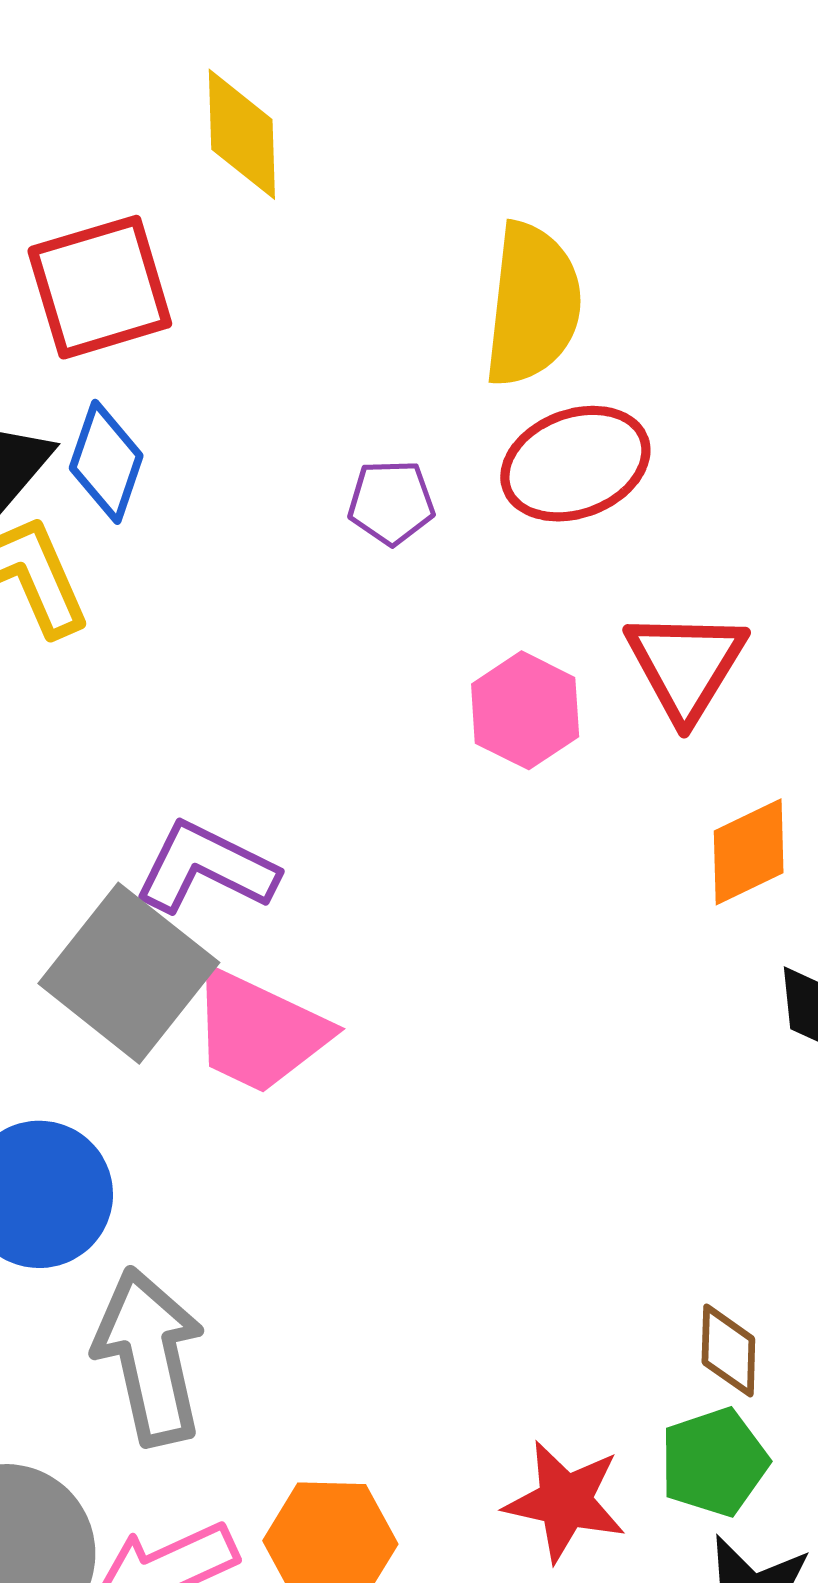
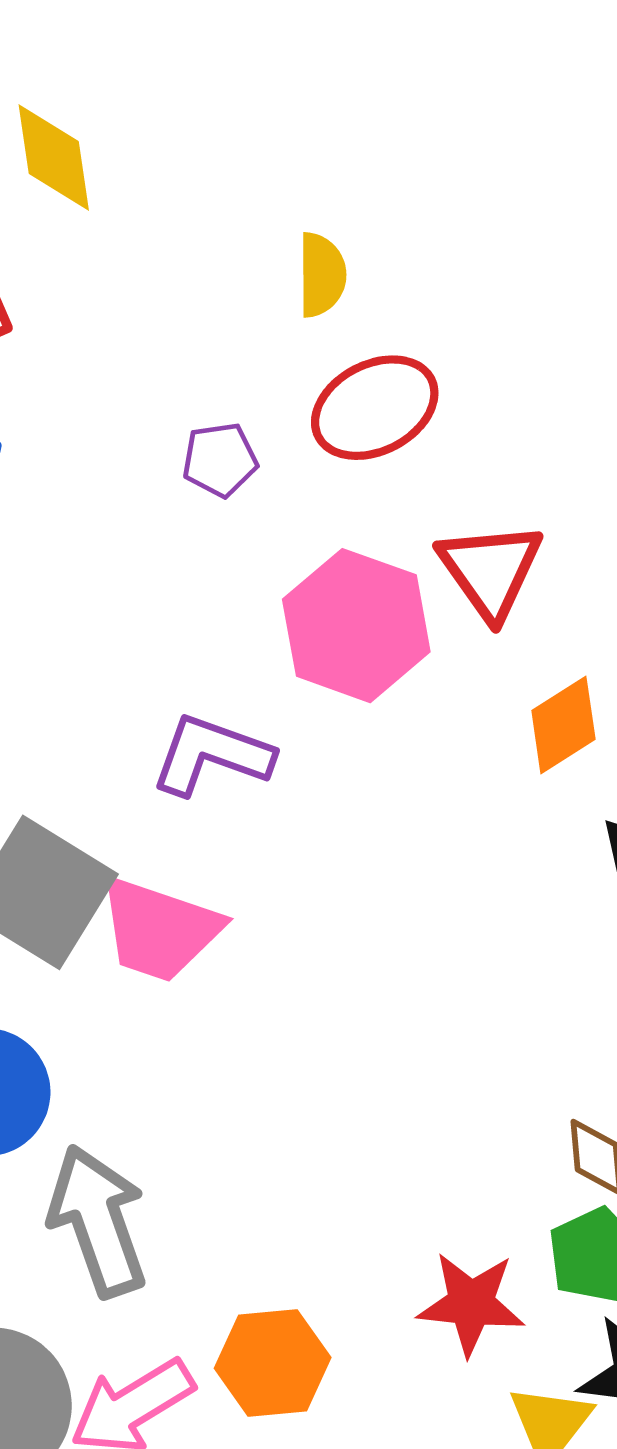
yellow semicircle: (533, 305) -> (322, 275), size x0.6
pink hexagon: (525, 710) -> (356, 626), size x1.5
purple L-shape: (206, 868) -> (212, 755), moved

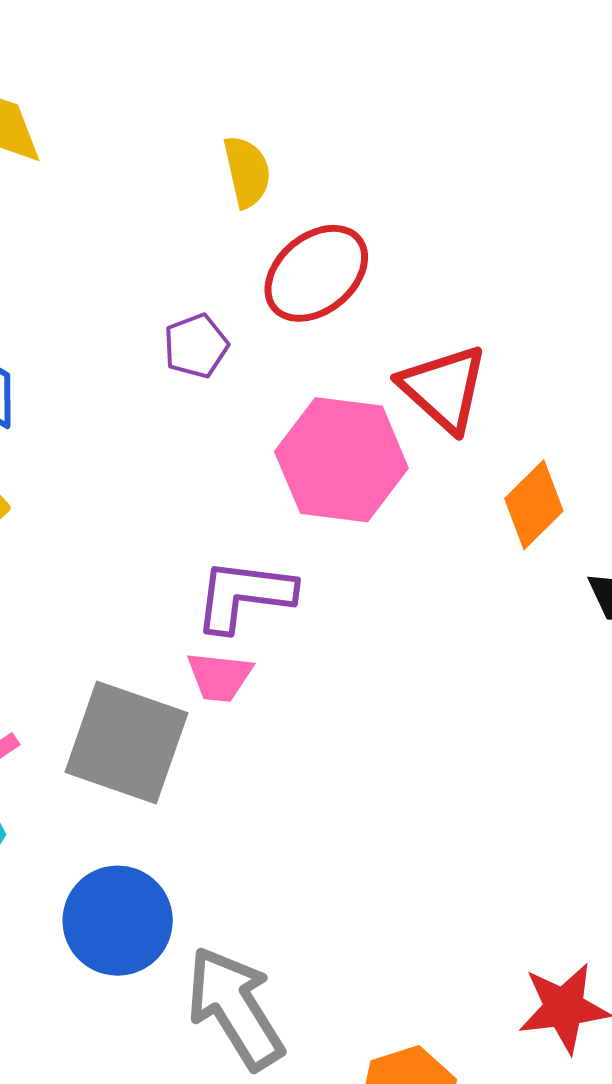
pink trapezoid: (159, 929) -> (220, 677), moved, size x0.6

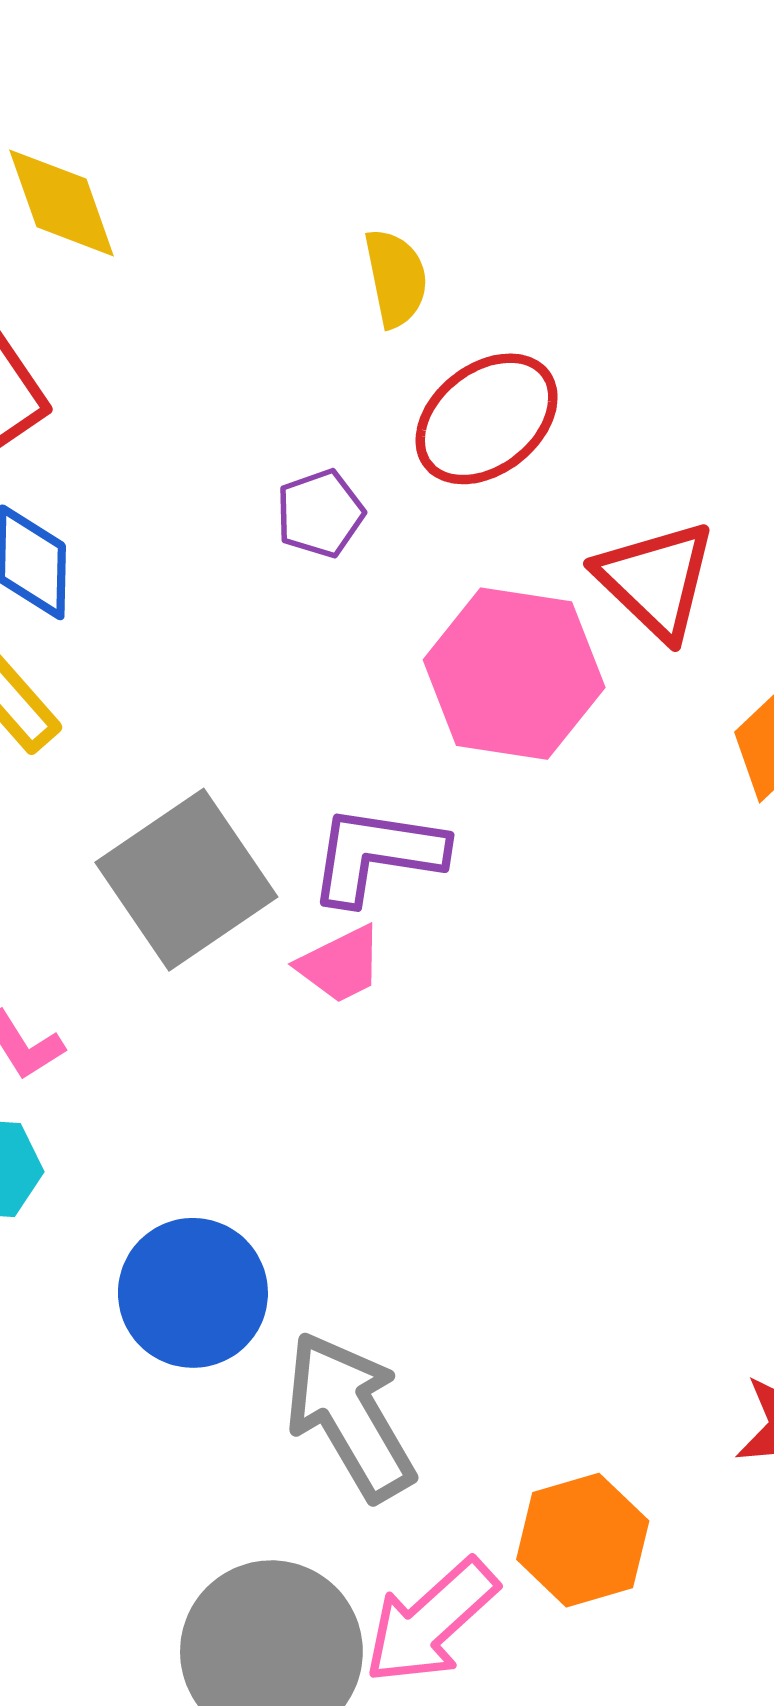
pink trapezoid: (220, 677) -> (340, 965), turned -34
gray square: (126, 743) -> (186, 880), moved, turned 35

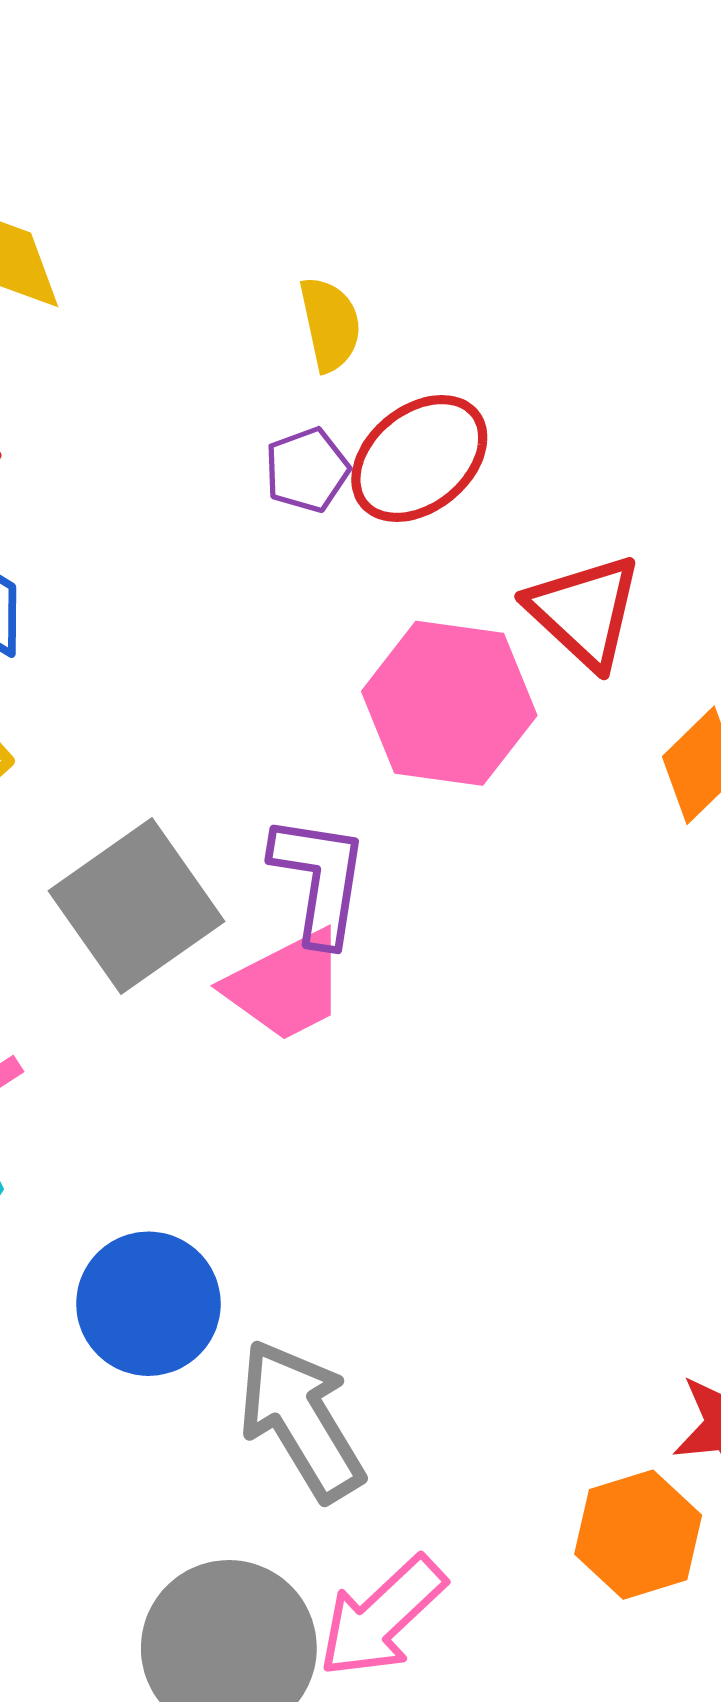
purple pentagon: (320, 513) -> (307, 470), moved
purple L-shape: (377, 855) -> (319, 879), turned 91
pink trapezoid: (340, 965) -> (286, 986), size x1.5
orange hexagon: (583, 1540) -> (638, 1535), moved

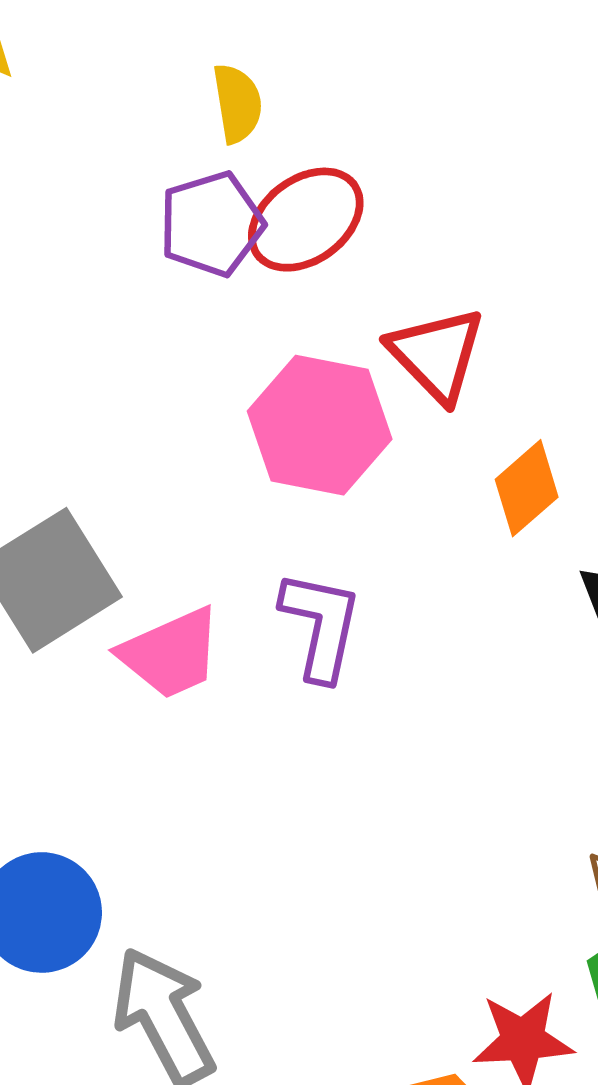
purple pentagon: (307, 470) -> (211, 224), size x1.5
purple L-shape: (319, 879) -> (321, 625), moved

